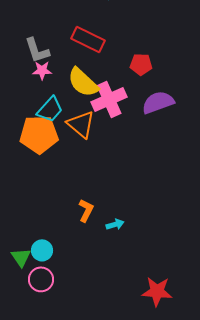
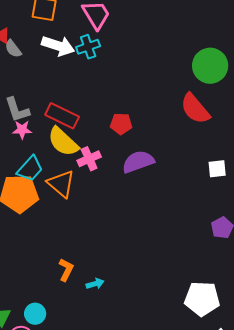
red rectangle: (88, 39) -> (62, 116), moved
pink cross: (109, 99) -> (89, 159), size x0.7
cyan circle: (42, 250) -> (35, 314), moved

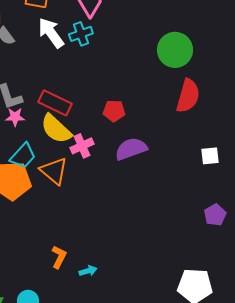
white arrow: (58, 46) -> (51, 33), turned -144
green circle: (210, 66) -> (175, 50), moved
red semicircle: (195, 109) -> (188, 96), turned -124

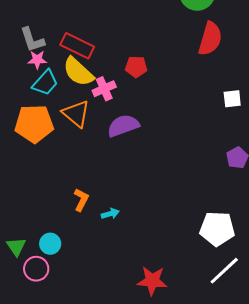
red pentagon: (114, 111) -> (136, 67), moved
purple semicircle: (131, 149) -> (123, 126), moved
cyan trapezoid: (23, 156) -> (45, 83), moved

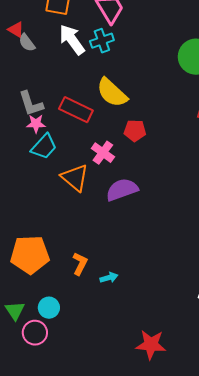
yellow semicircle: (78, 72) -> (112, 93), moved
pink cross: (104, 89) -> (103, 153), turned -30
orange pentagon: (34, 124) -> (30, 255), moved

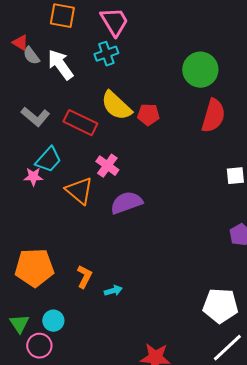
white arrow: (72, 40) -> (60, 65), moved
gray L-shape: (31, 104) -> (35, 117), turned -32
pink star: (36, 124) -> (33, 177), moved
red pentagon: (135, 131) -> (148, 115), moved

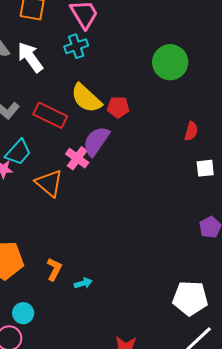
red semicircle: (213, 116) -> (191, 131), moved, size x0.6
purple semicircle: (126, 203) -> (96, 141), moved, turned -36

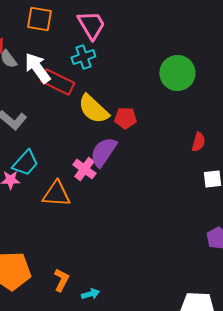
red rectangle: (50, 115) -> (57, 82), moved
orange triangle: (49, 183) -> (56, 194), turned -36

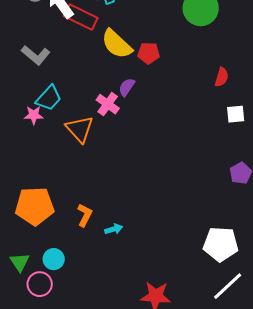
purple semicircle: (103, 152) -> (127, 87), size x0.6
orange triangle: (56, 194) -> (80, 129), turned 44

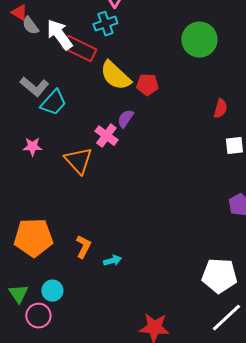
cyan trapezoid: (49, 98) -> (53, 103), moved

